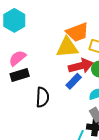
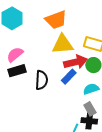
orange trapezoid: (77, 32) -> (56, 20), moved
black semicircle: (42, 97) -> (41, 80), moved

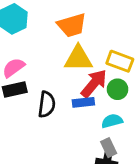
red arrow: (76, 62) -> (94, 83), turned -40
blue rectangle: (69, 77) -> (83, 102), turned 35

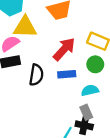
yellow triangle: (78, 58) -> (25, 27), moved
red arrow: (94, 83) -> (64, 49), moved

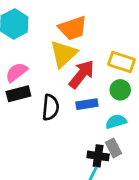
yellow triangle: (25, 27) -> (64, 54), moved, turned -40
black cross: (84, 125) -> (98, 156), moved

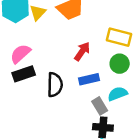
yellow triangle: (64, 54) -> (38, 13), moved, size x0.6
red arrow: (82, 74) -> (82, 51), size x0.7
gray rectangle: (114, 148) -> (100, 106), moved

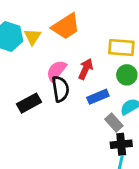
pink semicircle: (20, 54) -> (56, 71), moved
black semicircle: (55, 85) -> (60, 89), moved

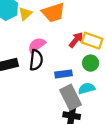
red arrow: (86, 69) -> (76, 40), moved
gray rectangle: (114, 123) -> (71, 97), size x1.6

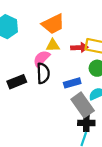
yellow triangle: (25, 14) -> (53, 45), moved, turned 48
red arrow: (76, 40) -> (79, 48), turned 56

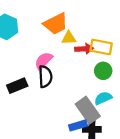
yellow triangle: (53, 45) -> (69, 38), moved
blue rectangle: (72, 83) -> (78, 125), moved

